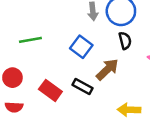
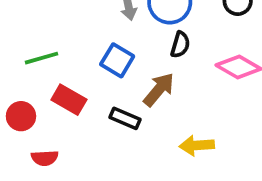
black semicircle: (125, 41) -> (180, 45), turned 36
red rectangle: (50, 90) -> (69, 100), moved
red semicircle: (14, 107) -> (45, 158), moved

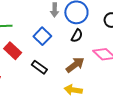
brown arrow: (159, 90) -> (75, 65), moved

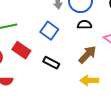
black semicircle: (77, 36) -> (84, 25), turned -112

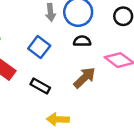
yellow arrow: (89, 80) -> (58, 119), moved

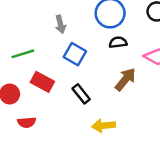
gray arrow: (51, 12) -> (60, 24), moved
black rectangle: (40, 86) -> (81, 94), turned 30

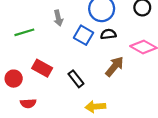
green line: (23, 54) -> (24, 32), moved
blue square: (75, 54) -> (84, 35), moved

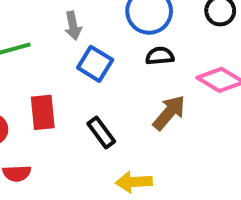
blue square: (84, 35) -> (95, 64), moved
red rectangle: (42, 68) -> (43, 112), turned 54

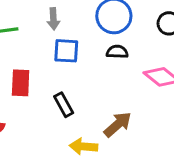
blue square: (95, 64) -> (66, 51), turned -36
brown arrow: (169, 113) -> (118, 124), moved

